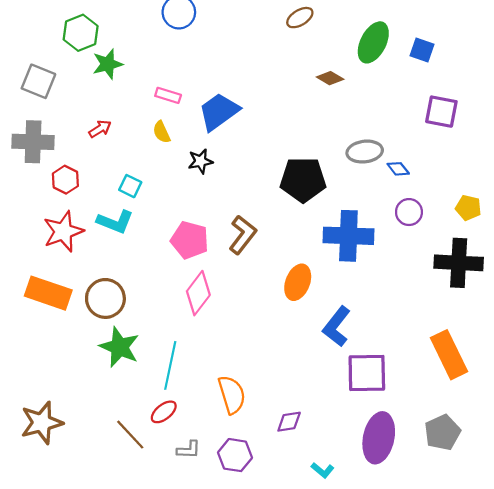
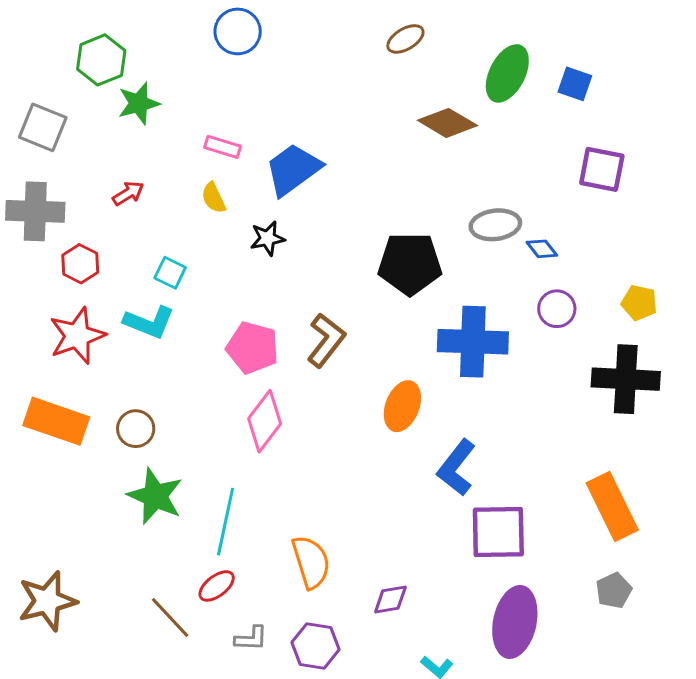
brown diamond: (330, 78) -> (447, 123), size x1.5
brown circle: (105, 298) -> (136, 429), size x0.7
gray pentagon: (442, 432) -> (614, 590), moved, size x0.7

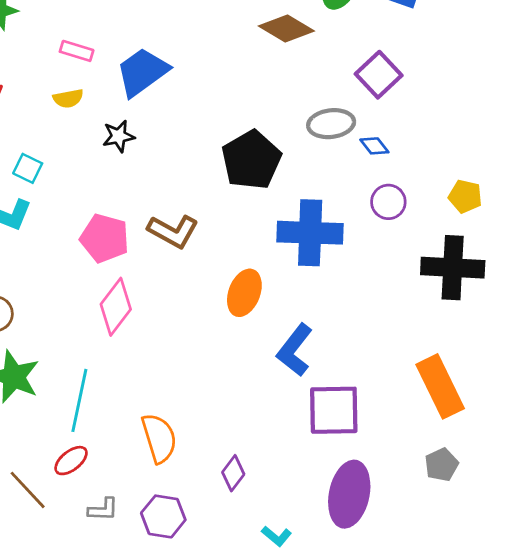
purple square: (602, 169) -> (379, 75), moved, turned 36
yellow semicircle: (214, 198) -> (68, 98), turned -76
black pentagon: (410, 264) -> (251, 160), turned -30
brown L-shape: (326, 340) -> (173, 231), turned 81
purple diamond: (390, 599) -> (233, 473), turned -44

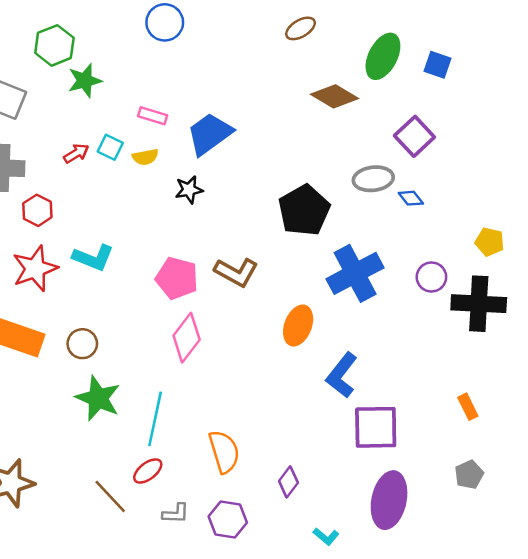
cyan square: (28, 168) -> (110, 147), moved
purple circle: (388, 202) -> (431, 277), moved
blue cross: (310, 233) -> (355, 273), turned -30
orange rectangle: (440, 386) -> (468, 407), size x0.5

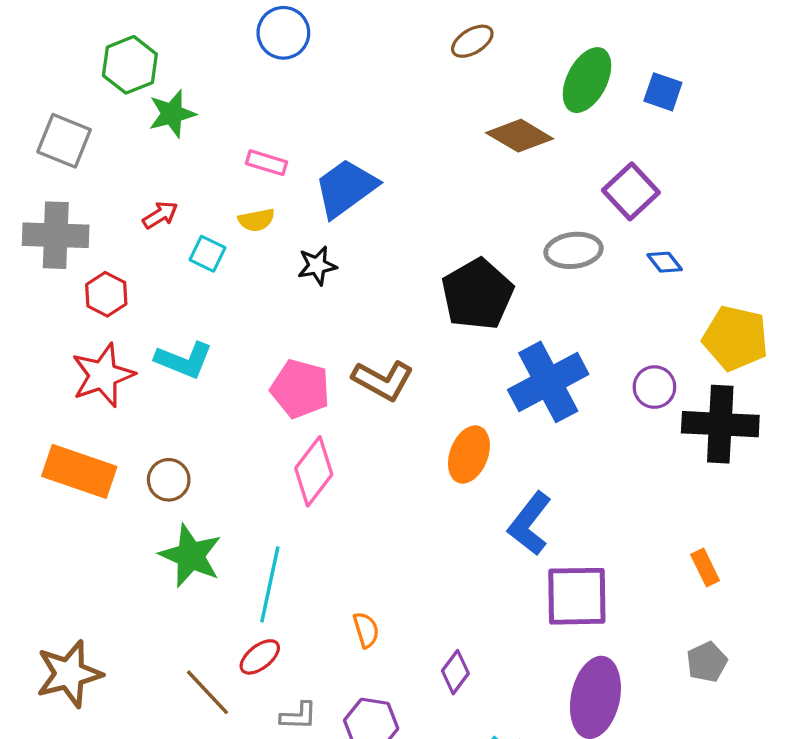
cyan square: (110, 147) -> (207, 254), moved
blue diamond: (411, 198) -> (665, 262), moved
yellow pentagon: (490, 242) -> (735, 338), size x1.6
orange semicircle: (224, 452) -> (366, 630), size x0.6

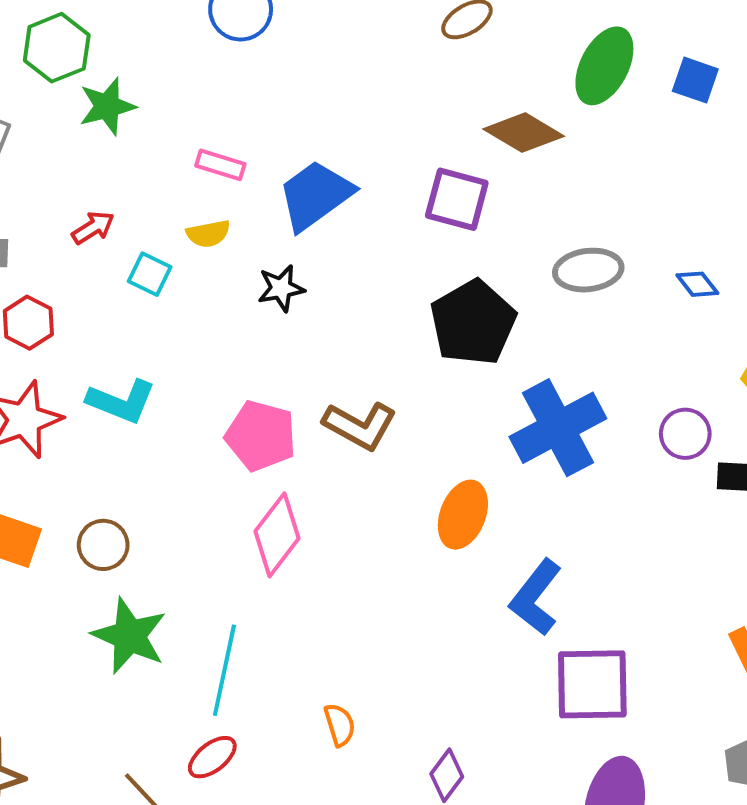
purple square: (631, 191) -> (457, 199), moved, turned -32

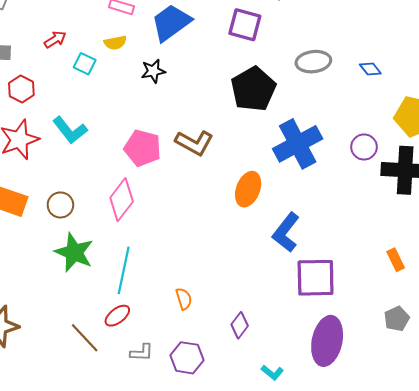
cyan L-shape: (121, 401) -> (70, 130), turned 30
pink diamond: (277, 535) -> (122, 200), moved

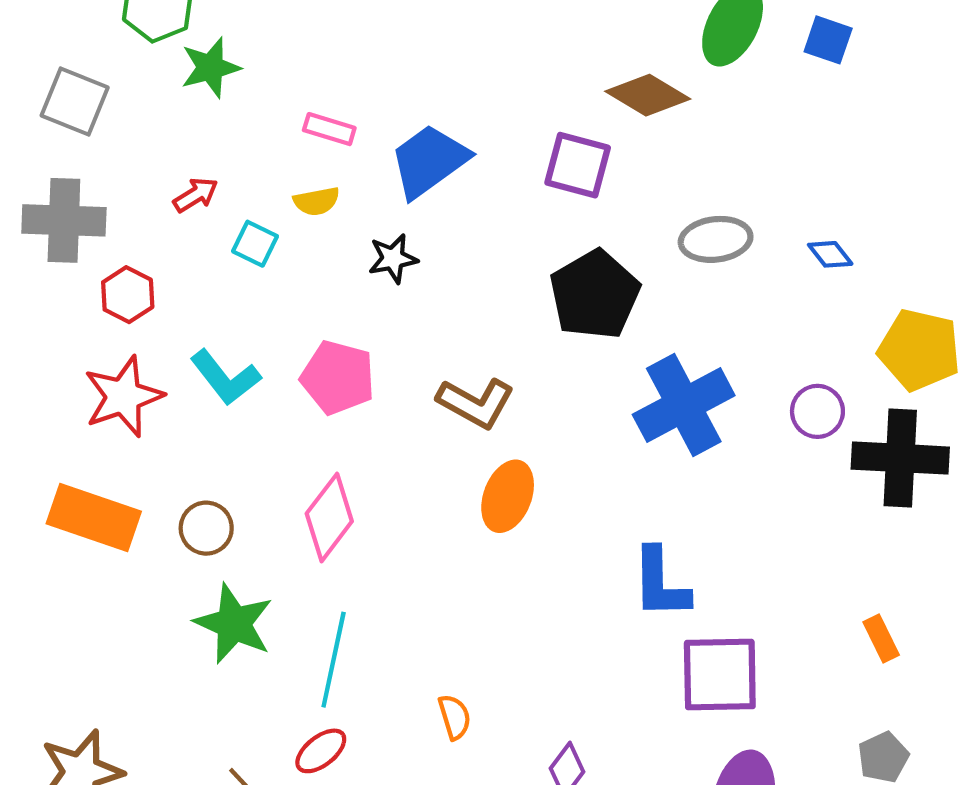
pink pentagon: (143, 148) -> (338, 377), moved
orange ellipse: (248, 189) -> (508, 496), moved
blue L-shape: (286, 232) -> (660, 583), turned -39

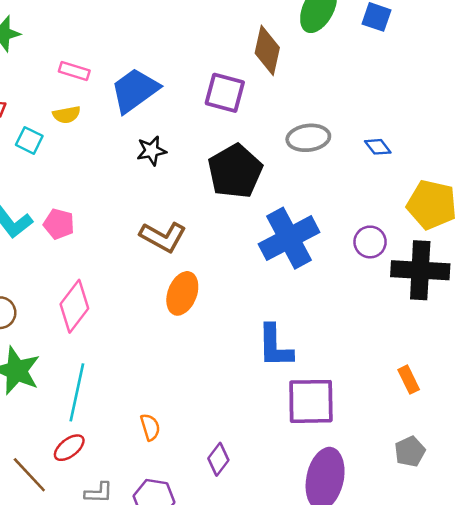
brown diamond: (648, 95) -> (267, 50), turned 72
black star: (393, 259) -> (151, 151), moved
pink pentagon: (338, 377) -> (59, 224), moved, size x0.7

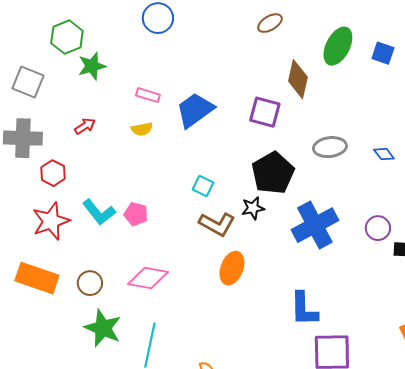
cyan square: (29, 140) -> (203, 186), moved
black star: (151, 151) -> (253, 208), moved
pink diamond: (74, 306) -> (148, 278), turned 63

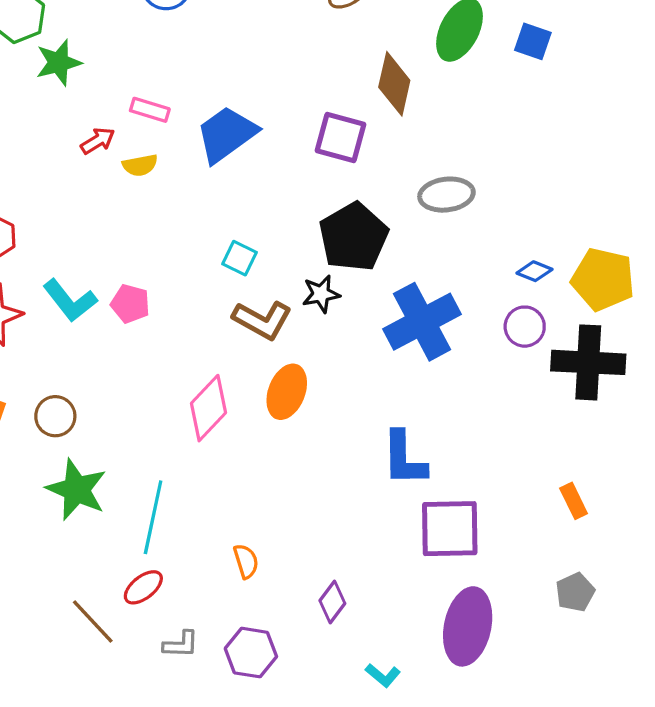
red arrow: (85, 126) -> (98, 141), moved
blue diamond: (384, 154) -> (534, 271), moved, turned -30
pink diamond: (148, 278) -> (209, 408), moved, turned -57

